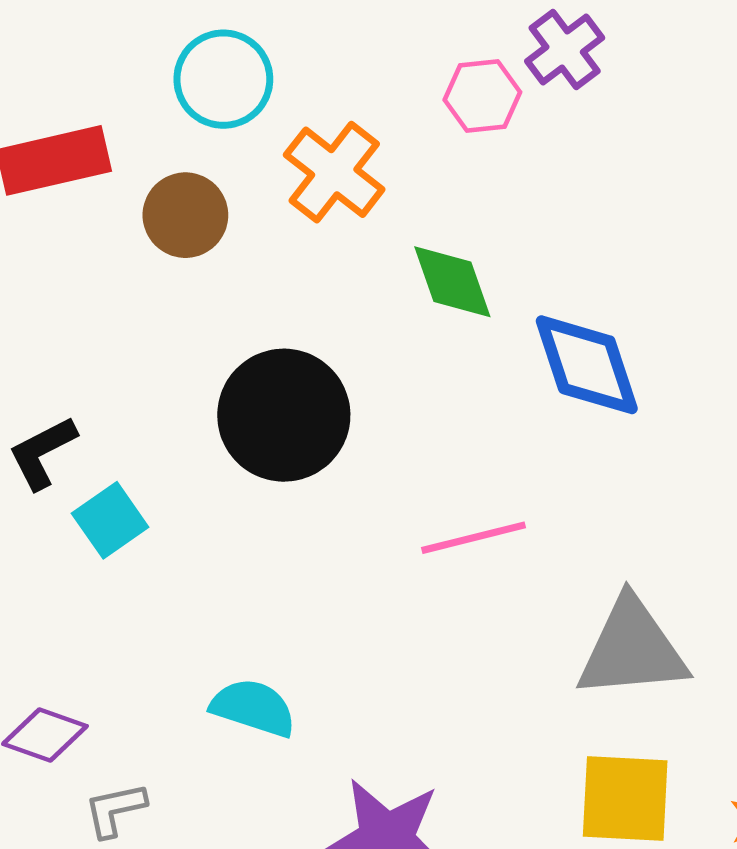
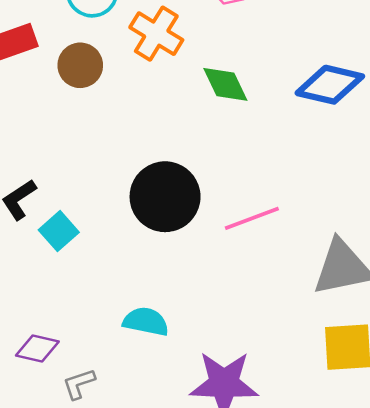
blue diamond: (587, 365) -> (330, 85), moved, turned -52
black circle: (284, 415) -> (165, 197), moved

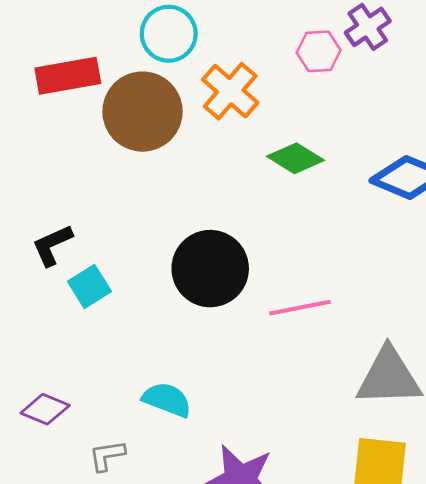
brown circle: (80, 65) -> (142, 112), size x1.6
green diamond: (225, 84) -> (296, 158), turned -42
gray L-shape: (79, 384) -> (107, 456), moved

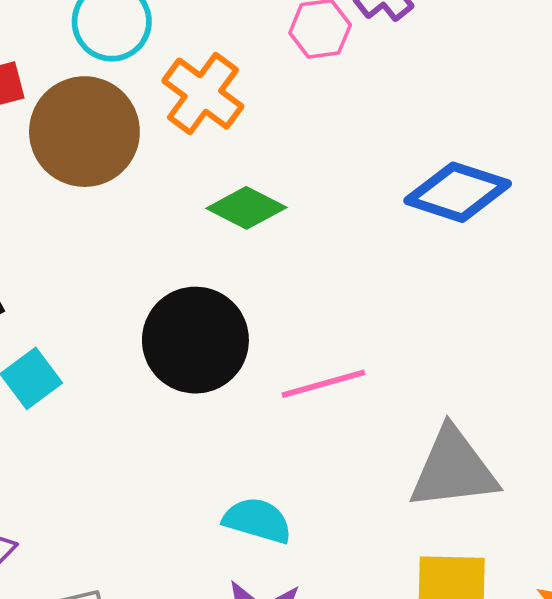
green diamond: (296, 158) -> (246, 208), moved
cyan semicircle: (167, 400) -> (257, 520), moved

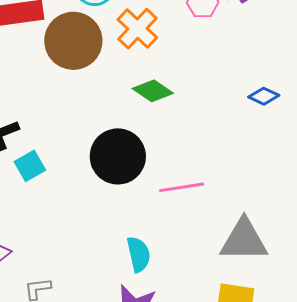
blue diamond: (458, 192) -> (264, 96), size x0.6
cyan semicircle: (257, 520) -> (139, 254), turned 54

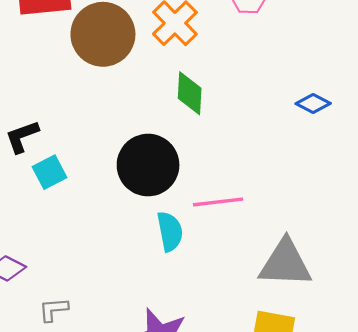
green diamond: (153, 91) -> (190, 93), turned 57
cyan semicircle: (139, 254) -> (170, 231), moved

